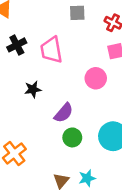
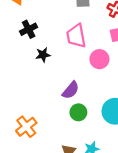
pink trapezoid: (51, 50) -> (76, 36), moved
black star: (33, 89) -> (43, 55), moved

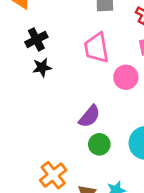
black star: (43, 55) -> (42, 67), moved
orange cross: (26, 127) -> (53, 175), moved

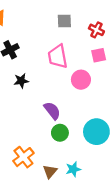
black star: (42, 67) -> (21, 81), moved
purple semicircle: (89, 116) -> (52, 111), turned -78

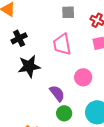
pink circle: (81, 80) -> (83, 77), moved
black star: (21, 81) -> (29, 66), size x1.6

